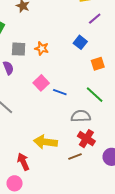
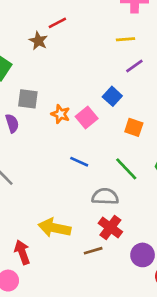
orange star: (42, 48) -> (60, 114), moved
orange square: (98, 64) -> (134, 127), turned 32
pink square: (41, 83) -> (87, 117), moved

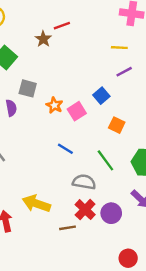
purple circle: (143, 255) -> (111, 213), moved

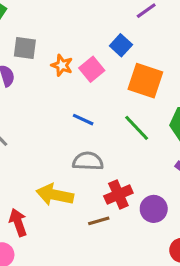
orange square: (117, 125) -> (145, 81), size x1.6
gray semicircle: (84, 182) -> (88, 161), moved
red cross: (85, 210) -> (118, 195), turned 30
purple circle: (111, 213) -> (154, 209), moved

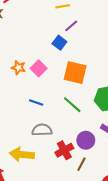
blue square: (121, 45) -> (59, 43), moved
purple circle: (154, 209) -> (86, 140), moved
brown line: (99, 221) -> (81, 164), moved, turned -40

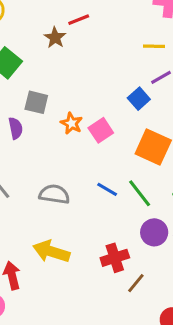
blue line: (36, 102) -> (107, 189), moved
gray semicircle: (42, 130) -> (54, 194), moved
purple circle: (86, 140) -> (154, 232), moved

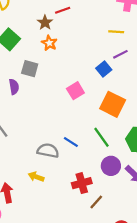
orange star: (72, 123) -> (49, 43), moved
blue line: (107, 189) -> (71, 142), moved
gray semicircle: (54, 194) -> (48, 151), moved
yellow arrow: (51, 252) -> (36, 177), size x0.6

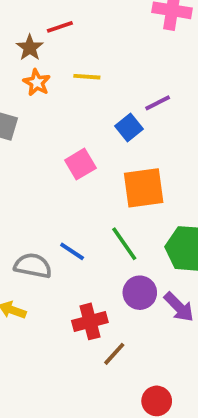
yellow line: (116, 32) -> (87, 77), moved
orange square: (113, 104) -> (144, 188), turned -35

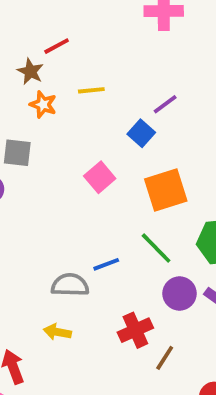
blue line: (72, 251) -> (106, 264), turned -44

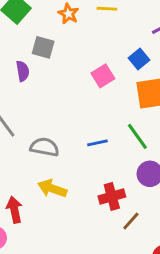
blue square: (141, 133) -> (139, 59), moved
gray semicircle: (70, 285) -> (44, 147), moved
yellow arrow: (57, 332) -> (52, 189), size x1.4

